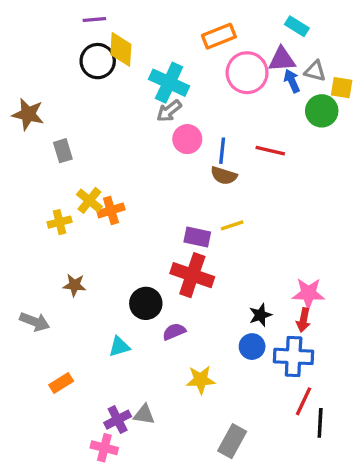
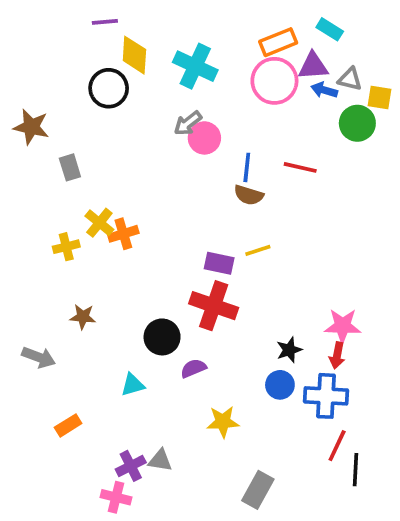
orange rectangle: (219, 36) -> (278, 42), moved
black circle: (98, 61) -> (109, 88), moved
blue arrow: (292, 81) -> (324, 90), turned -50
cyan cross: (169, 83) -> (195, 66), moved
pink circle: (187, 139) -> (204, 138), moved

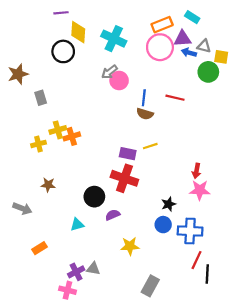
brown star: (31, 127) -> (18, 74), turned -30
yellow cross: (99, 223) -> (58, 130), turned 35
red arrow: (337, 355) -> (196, 171), moved

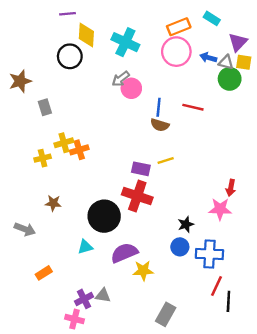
purple triangle: (183, 39) -> (238, 42), moved, turned -42
gray triangle: (204, 46) -> (226, 62), moved
red arrow: (196, 171) -> (231, 188), moved
black circle: (94, 197) -> (104, 216), size x1.4
purple semicircle: (113, 215) -> (124, 253), moved, size x1.6

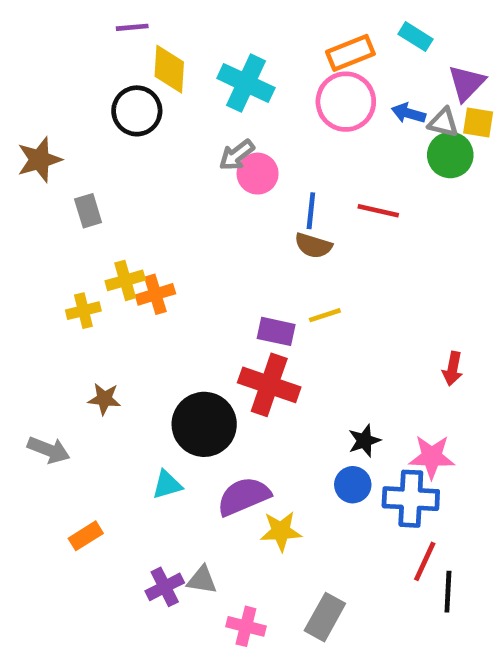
pink star: (220, 209) -> (432, 457), moved
pink cross: (75, 319) -> (246, 626), moved

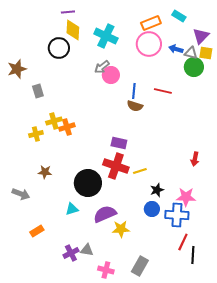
purple line: (132, 27) -> (68, 12), moved
yellow line: (325, 315) -> (140, 171), moved

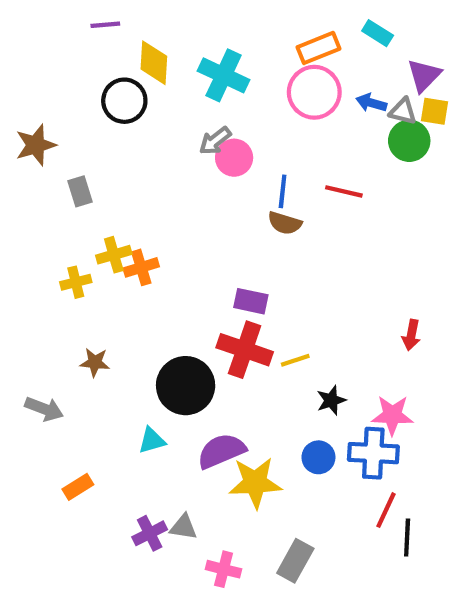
purple line: (68, 12) -> (105, 25), moved
blue circle: (152, 209) -> (318, 457), moved
yellow star: (121, 229) -> (255, 483), size x1.4

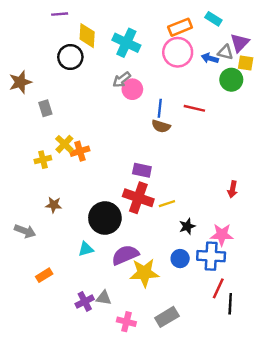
gray triangle: (403, 111) -> (225, 52), moved
yellow cross: (114, 255) -> (64, 144), turned -30
gray rectangle: (295, 561) -> (167, 317), turned 30

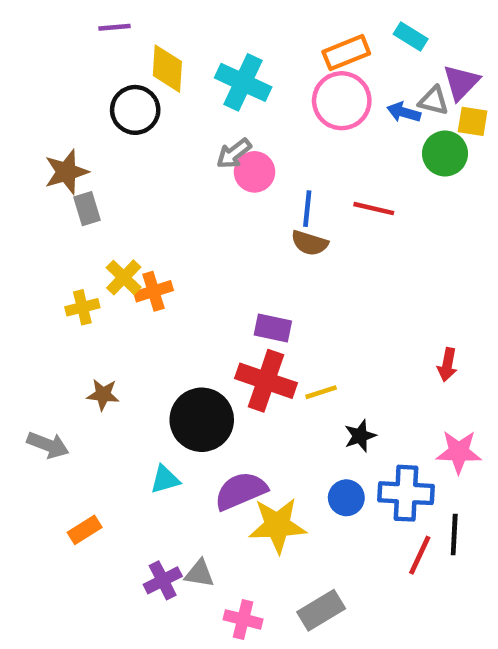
brown star: (20, 82) -> (66, 172), moved
pink star: (222, 235) -> (459, 452), moved
black line: (230, 304) -> (454, 535), moved

